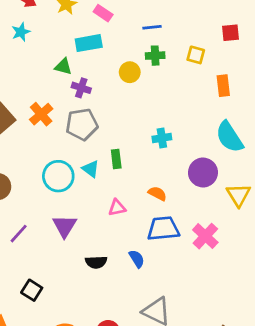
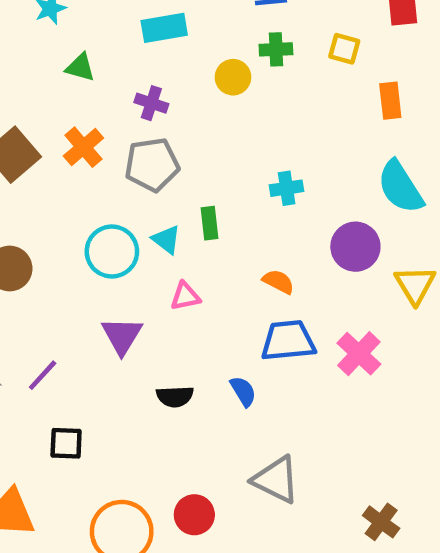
green triangle: (63, 66) -> (80, 67), moved
pink triangle: (117, 208) -> (185, 296), moved
purple line: (19, 234) -> (43, 375), moved
black square: (32, 290) -> (66, 443), turned -30

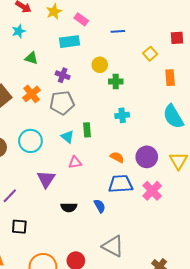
green cross: (276, 49) -> (116, 82), moved
yellow square: (344, 49) -> (150, 54), turned 32
purple circle: (355, 247) -> (147, 157), moved
cyan circle: (112, 251) -> (30, 141), moved

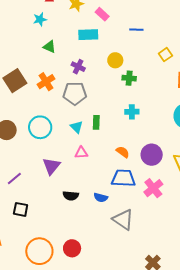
blue semicircle: (100, 206) -> (101, 198), turned 128
gray triangle: (113, 246) -> (123, 220), moved

